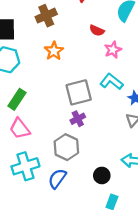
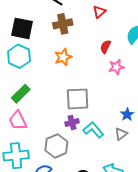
red semicircle: (97, 30) -> (106, 47), turned 80
cyan L-shape: (112, 82) -> (93, 130), moved

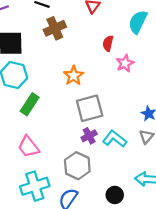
orange star: (63, 57) -> (74, 76), moved
green rectangle: (21, 94) -> (30, 104), moved

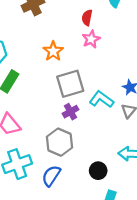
pink star: (125, 63) -> (91, 39), moved
cyan L-shape: (115, 139) -> (101, 99), moved

